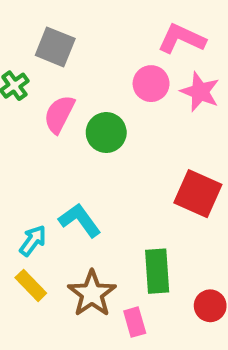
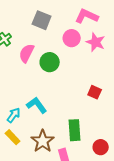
gray square: (55, 47) -> (42, 20), moved
red square: (198, 194) -> (95, 92), size x0.6

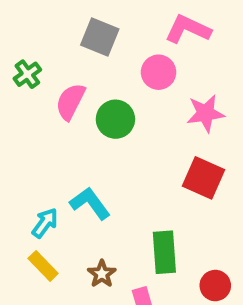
pink star: (96, 42) -> (205, 113), moved, turned -30
red square: (95, 92) -> (204, 178), size x1.5
brown star: (43, 141) -> (102, 274), size x0.6

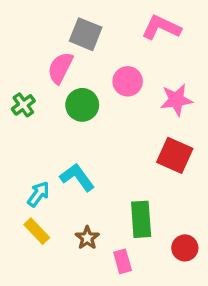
pink circle: (159, 72) -> (128, 81), moved
green cross: (27, 74) -> (23, 105), moved
pink semicircle: (70, 102) -> (60, 68), moved
green circle: (115, 119) -> (82, 105), moved

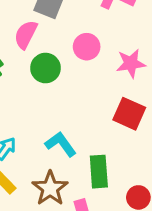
cyan L-shape: (77, 177) -> (61, 144), moved
brown star: (87, 238) -> (50, 188), size x1.6

